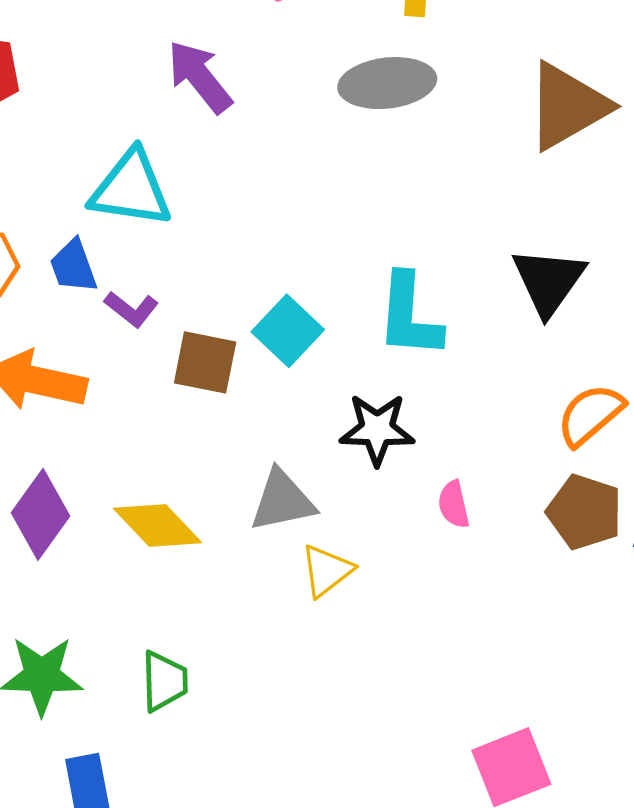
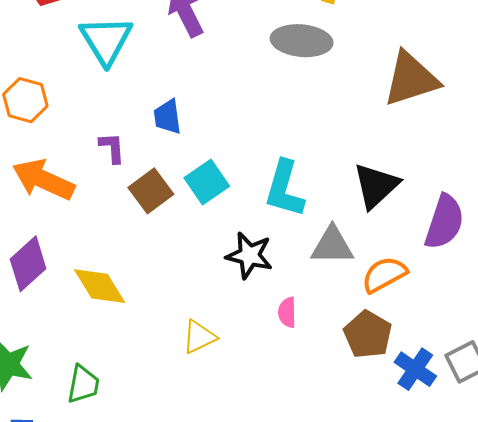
cyan triangle: (131, 189) -> (106, 40), moved, turned 38
blue trapezoid: (73, 266) -> (168, 117), moved
purple L-shape: (131, 309) -> (112, 148), turned -144
brown square: (205, 362) -> (151, 191), turned 30
gray triangle: (282, 501) -> (332, 246), moved

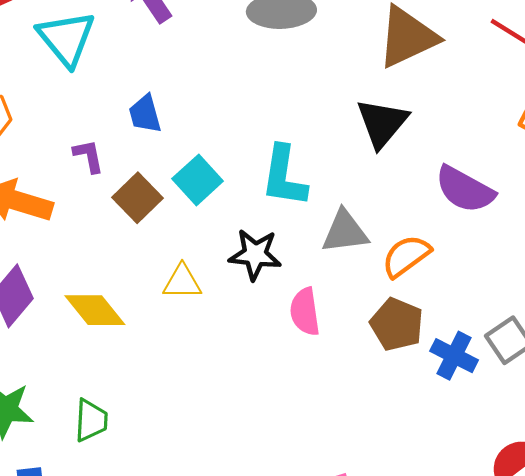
black triangle: (376, 186) -> (382, 123), moved
purple semicircle: (444, 222) -> (465, 189), turned 108
pink semicircle: (287, 312) -> (305, 312), size x1.4
yellow triangle: (199, 337) -> (182, 282), moved, turned 33

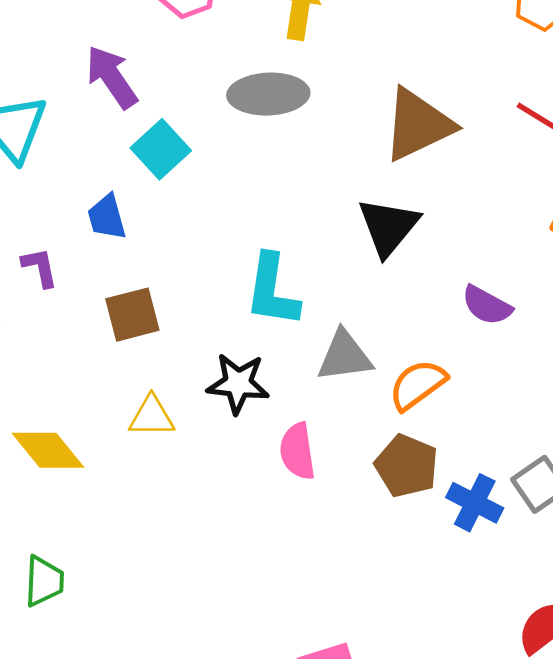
cyan square: (198, 180) -> (161, 149), moved
purple semicircle: (465, 189) -> (487, 305), size x0.7
brown square: (137, 198) -> (132, 315), moved, turned 30

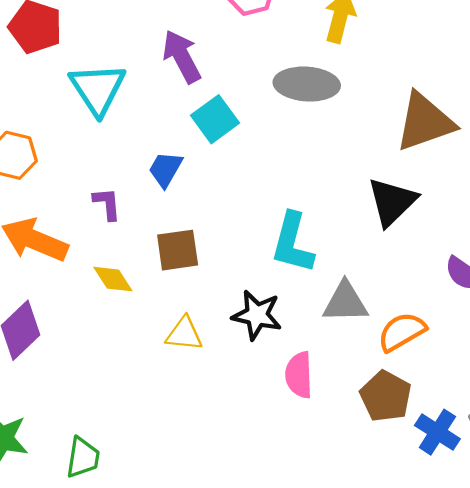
blue trapezoid: (107, 217) -> (165, 169), turned 39
yellow diamond: (48, 450) -> (113, 279), moved, size x0.7

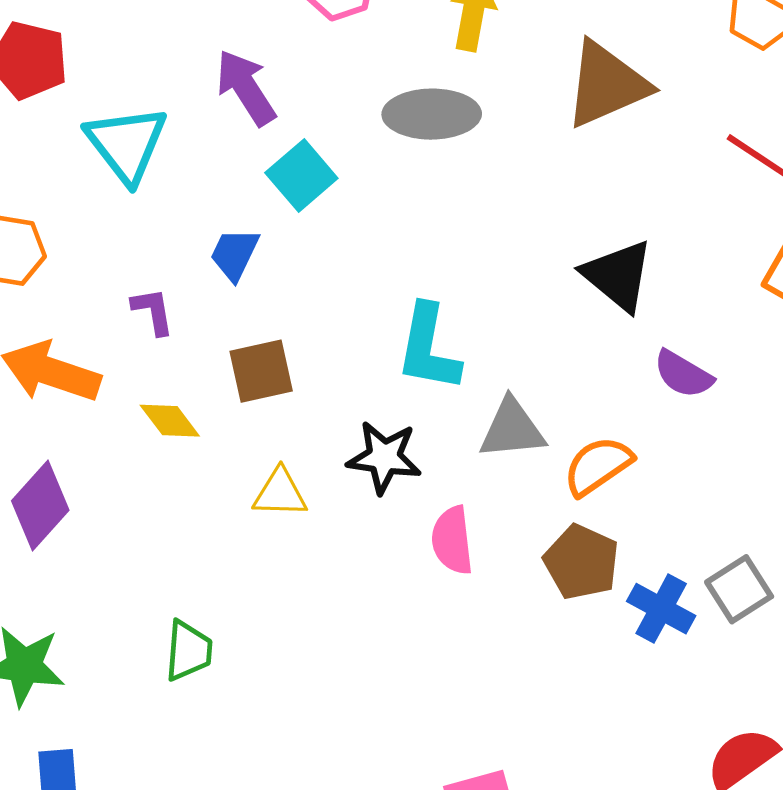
brown triangle: (425, 122) -> (607, 84), moved
black triangle: (392, 202) -> (618, 275), moved, turned -32
green trapezoid: (83, 458) -> (188, 651), moved

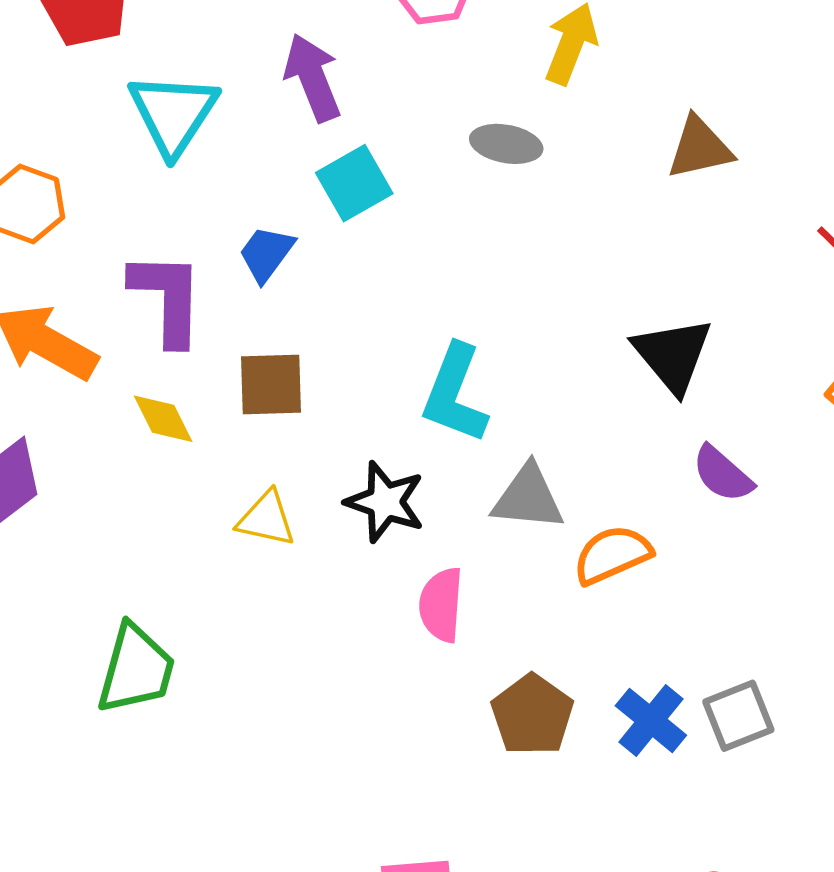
brown triangle: (607, 84) -> (700, 148), size x0.7
gray ellipse: (432, 114) -> (506, 144), size x0.7
purple L-shape: (153, 311) -> (167, 298), size x1.8
brown pentagon: (581, 562) -> (532, 715), moved
green trapezoid: (188, 651) -> (136, 669), size x1.4

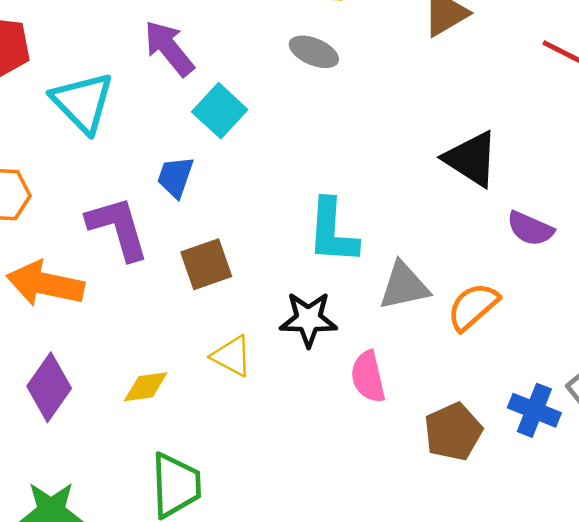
gray ellipse: (506, 144) -> (314, 52), turned 30
yellow diamond: (163, 419) -> (146, 387), moved, turned -54
yellow triangle: (266, 519) -> (232, 356), turned 33
brown pentagon: (532, 715) -> (453, 432), turned 30

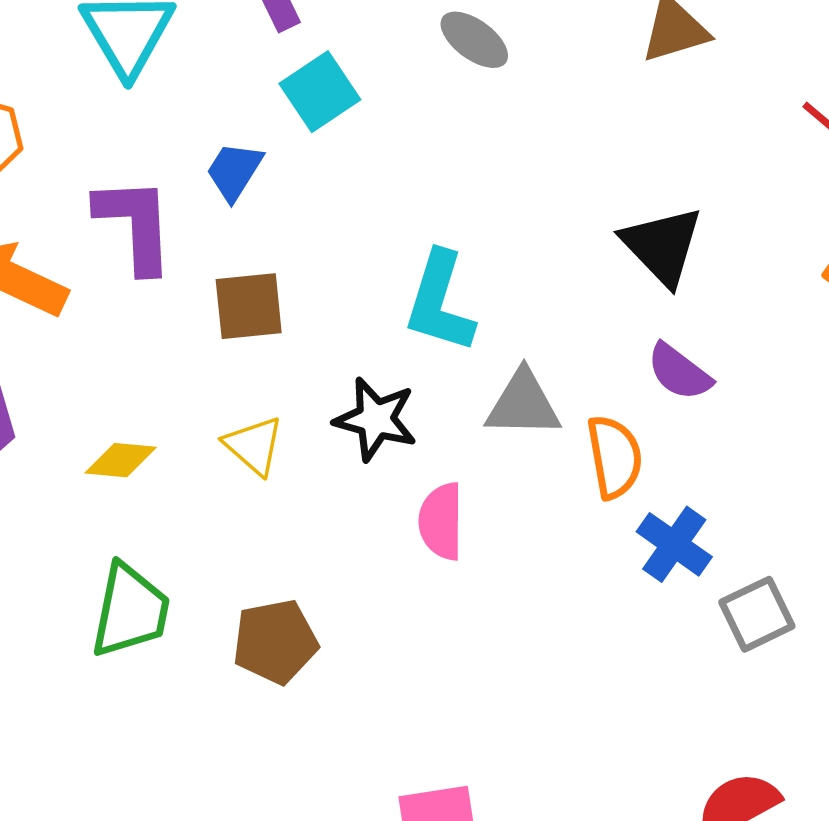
purple semicircle: (530, 229) -> (679, 372), moved
orange semicircle: (473, 307) -> (614, 457), turned 108
blue cross: (534, 410) -> (674, 544), moved
brown pentagon: (453, 432) -> (275, 642), moved

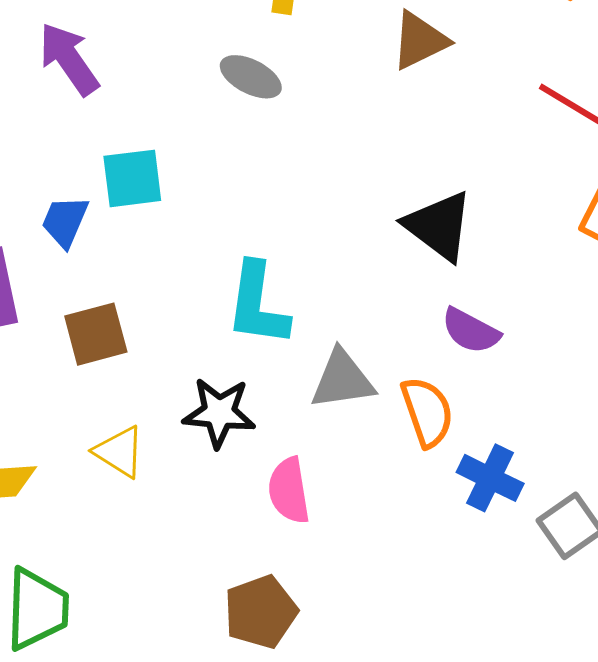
cyan square: (320, 92) -> (132, 178), moved, turned 36
brown pentagon: (275, 642) -> (261, 612), moved

